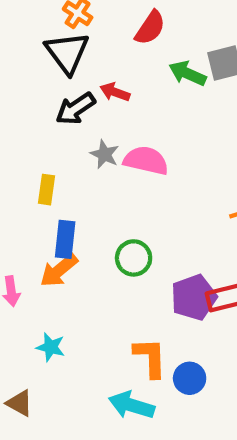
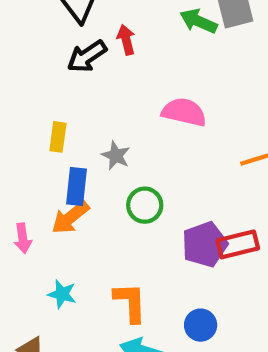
red arrow: (115, 92) -> (126, 40), turned 56
gray star: (105, 154) -> (116, 156), moved
pink semicircle: (146, 160) -> (184, 112), moved
orange L-shape: (150, 358) -> (130, 302), moved

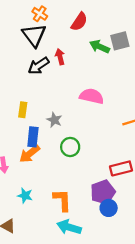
purple pentagon: (205, 244) -> (103, 192), moved
blue circle: (201, 325) -> (109, 208), moved

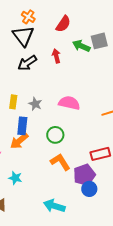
red arrow: (60, 57) -> (56, 56), moved
pink semicircle: (92, 96) -> (69, 103), moved
gray star: (54, 120) -> (35, 104), moved
orange L-shape: (62, 200) -> (60, 162), moved, turned -30

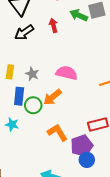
green circle: (55, 135) -> (33, 105), moved
orange arrow: (19, 141) -> (52, 97), moved
cyan star: (15, 178) -> (12, 124), moved

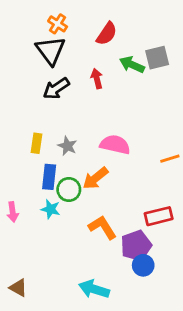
cyan star: (12, 124) -> (51, 209), moved

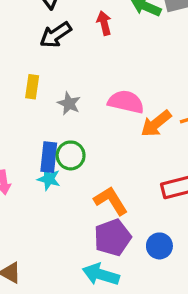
yellow rectangle: (36, 143) -> (32, 87), moved
blue rectangle: (49, 177) -> (49, 157), moved
orange arrow: (95, 178) -> (156, 124), moved
purple pentagon: (136, 246) -> (112, 238), moved

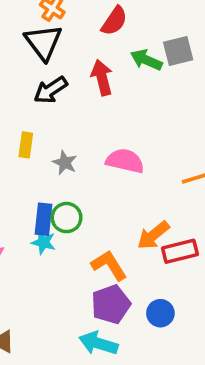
red arrow: (104, 23) -> (102, 78), size x1.4
orange arrow: (156, 124) -> (153, 235), moved

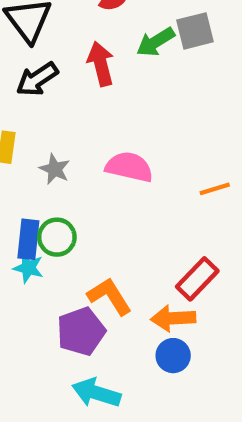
green arrow: (146, 60) -> (156, 42), turned -56
orange arrow: (153, 235) -> (173, 318), moved, turned 36
red rectangle: (180, 251) -> (197, 279), turned -32
purple pentagon: (111, 304) -> (81, 331), moved

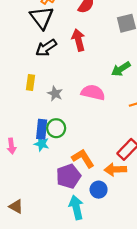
green arrow: (156, 42) -> (121, 69), moved
blue circle: (173, 356) -> (99, 190), moved
cyan arrow: (96, 393) -> (76, 207), turned 60

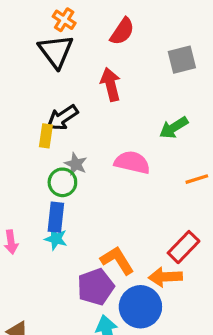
black arrow: (46, 48) -> (62, 118), moved
yellow rectangle: (30, 82) -> (46, 136), moved
green circle: (56, 128) -> (62, 182), moved
blue circle: (99, 190) -> (140, 307), size x1.6

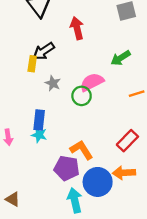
pink semicircle: (132, 162) -> (92, 82), turned -40
green circle: (62, 182) -> (82, 96), moved
orange arrow: (165, 277) -> (124, 173), moved
purple pentagon: (96, 287) -> (67, 168), turned 30

